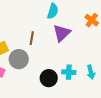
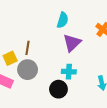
brown line: (32, 38) -> (28, 48), moved
cyan cross: (69, 72) -> (69, 72), moved

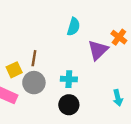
purple triangle: (72, 43) -> (98, 50), moved
cyan cross: (69, 72) -> (69, 79), moved

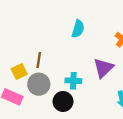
purple triangle: (98, 50) -> (103, 68), moved
black circle: (69, 105) -> (63, 101), moved

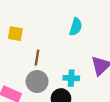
yellow square: (19, 72) -> (15, 34), moved, turned 35

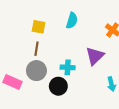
yellow square: (15, 34) -> (39, 27), moved

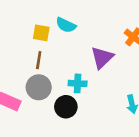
cyan semicircle: (72, 21) -> (66, 25), moved, turned 98
purple triangle: (95, 56) -> (102, 58), moved

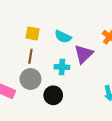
cyan semicircle: (66, 25) -> (63, 37), moved
cyan cross: (78, 83) -> (62, 67), moved

